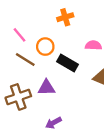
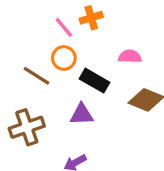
pink line: (19, 35) -> (64, 27), moved
purple triangle: (46, 88) -> (82, 114), moved

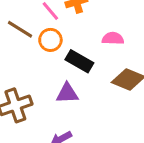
brown line: (36, 76) -> (20, 29), moved

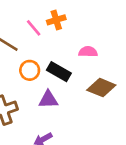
orange circle: (50, 40) -> (30, 70), moved

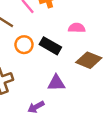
purple triangle: (48, 99) -> (56, 83), moved

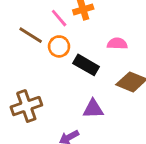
orange circle: (24, 45) -> (59, 46), moved

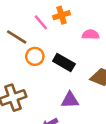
pink semicircle: (117, 44) -> (91, 35), moved
orange circle: (59, 46) -> (35, 56), moved

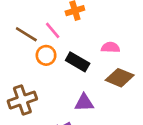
pink line: (41, 22) -> (53, 30), moved
pink semicircle: (91, 35) -> (110, 47), moved

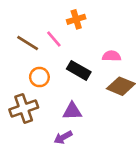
orange circle: (46, 55) -> (39, 77), moved
purple triangle: (84, 103) -> (72, 111), moved

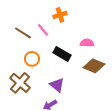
brown cross: (24, 109) -> (20, 83), turned -30
purple triangle: (72, 111) -> (57, 85), turned 42

